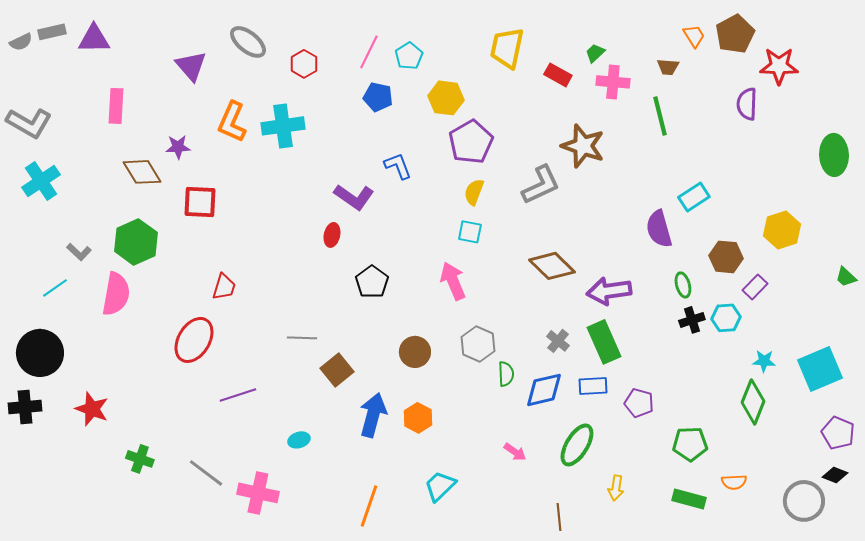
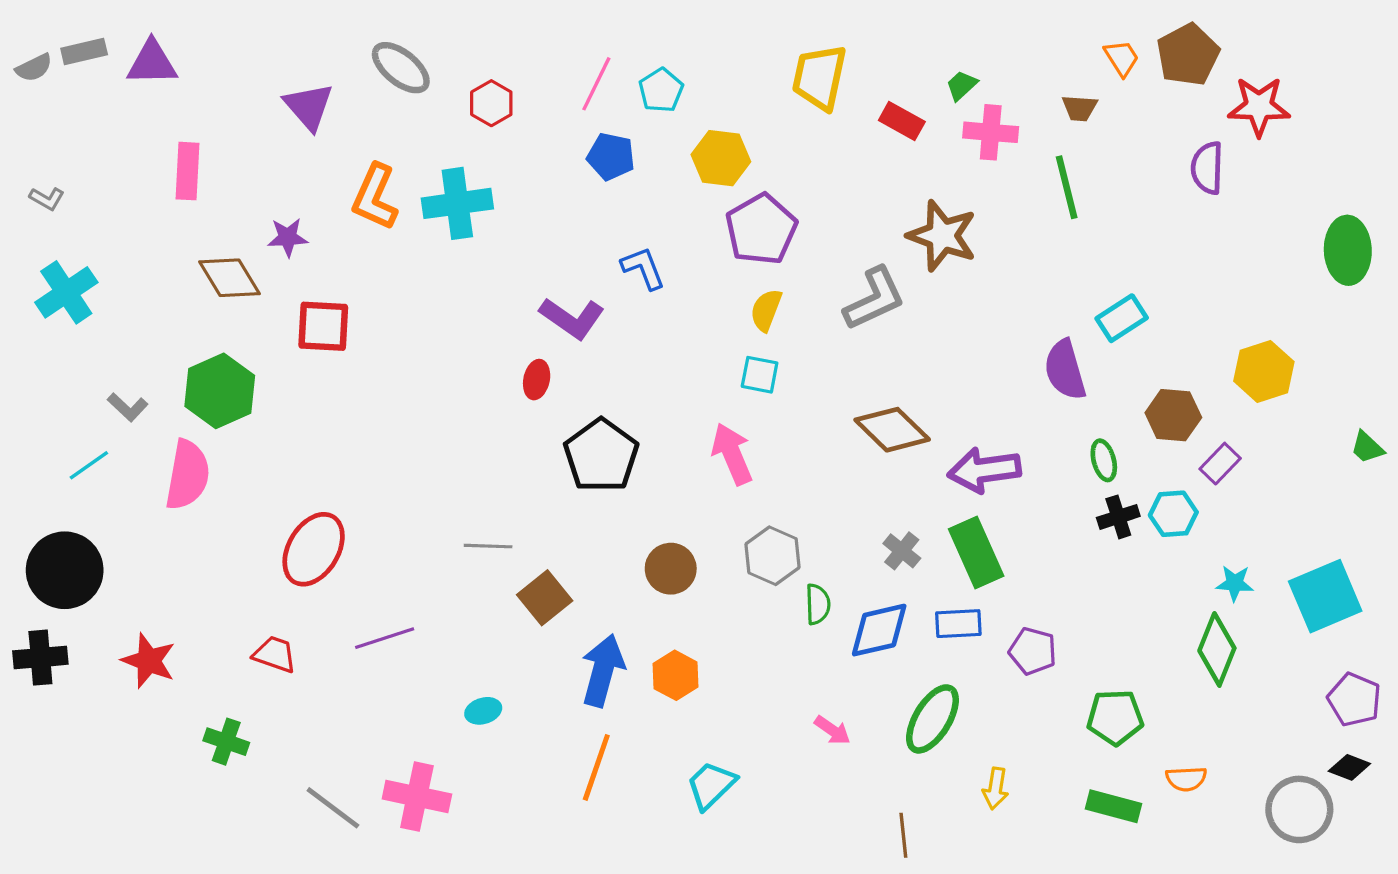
gray L-shape: (29, 123) -> (47, 199), size x0.5
black pentagon: (372, 282) -> (601, 456), size x1.4
red trapezoid: (224, 287) -> (275, 654), moved, turned -88
gray line: (206, 473) -> (333, 808), moved
orange line: (369, 506) -> (596, 767), moved

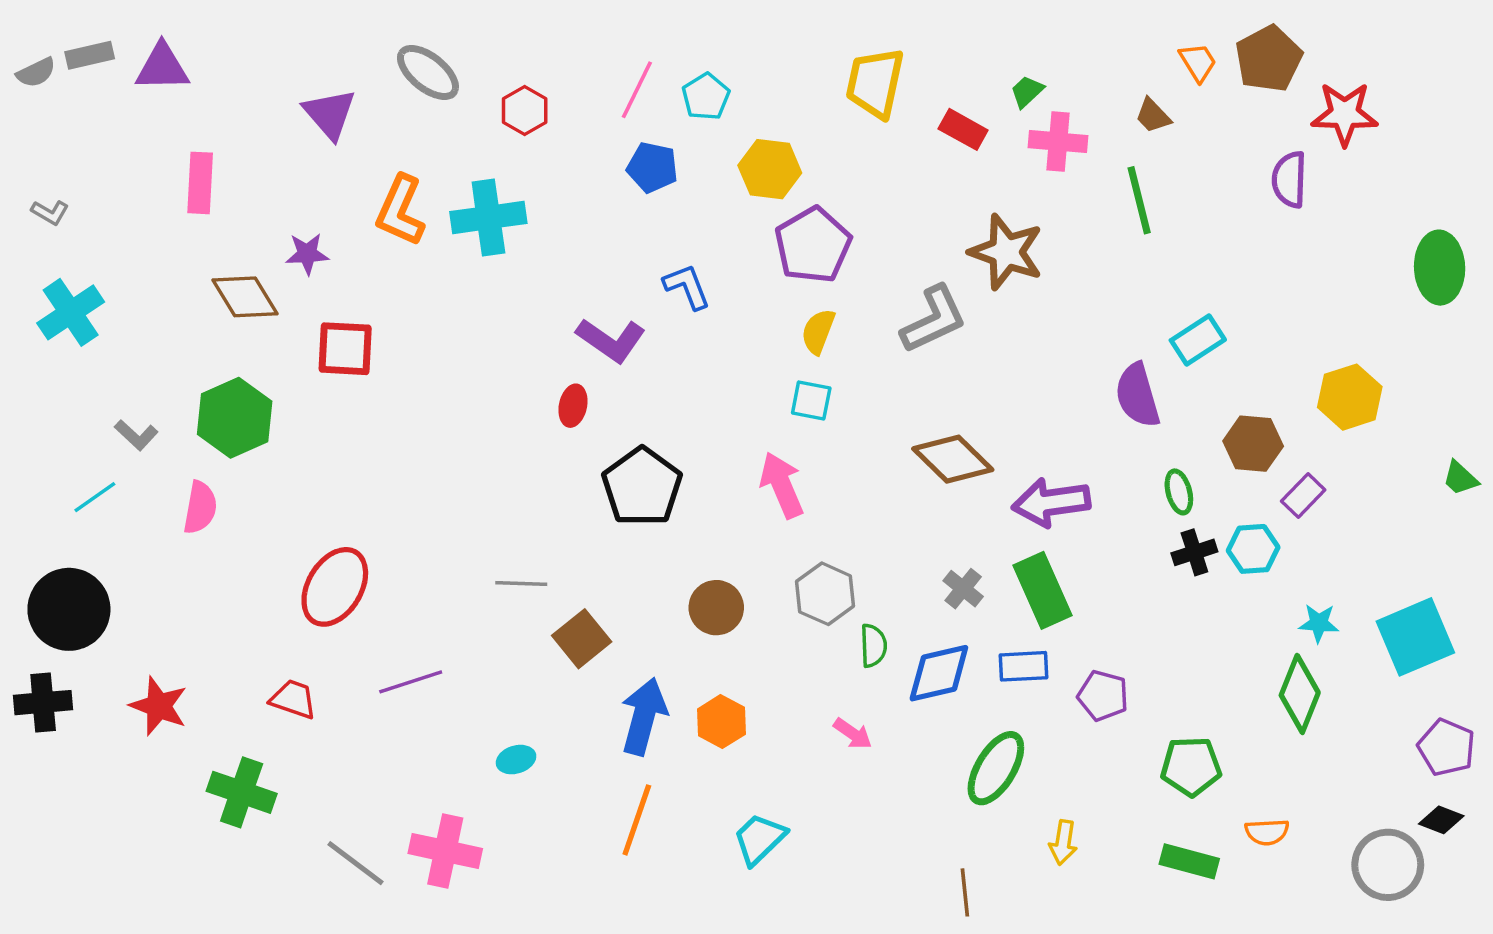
brown trapezoid: (1080, 108) -> (1153, 116), turned 42
pink semicircle: (187, 475) -> (200, 507), size x0.7
pink arrow: (832, 730) -> (853, 734), moved
green cross: (226, 742) -> (242, 792), size x1.4

